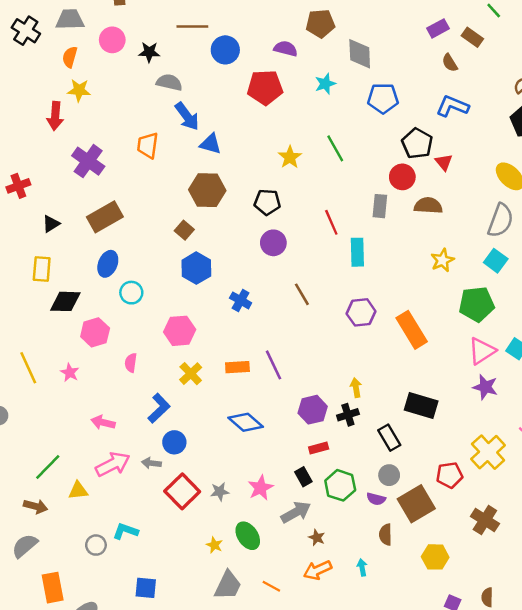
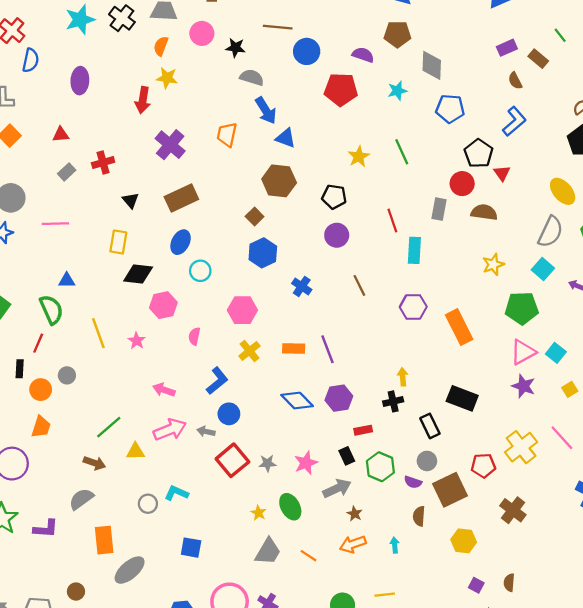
blue L-shape: (452, 106) -> (514, 121), turned 112
black triangle: (51, 224) -> (131, 200), turned -42
purple hexagon: (313, 410) -> (339, 398), moved

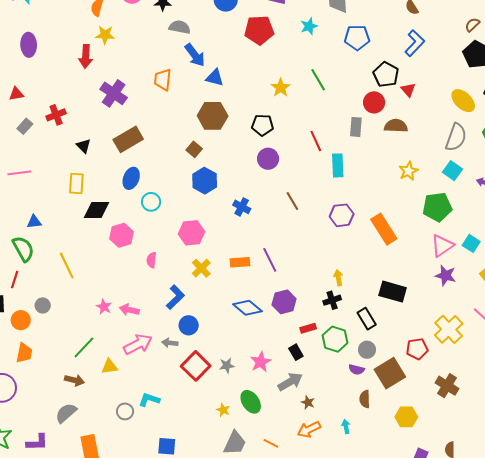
pink star: (137, 341) -> (104, 307), moved
green hexagon: (380, 467) -> (335, 339), moved

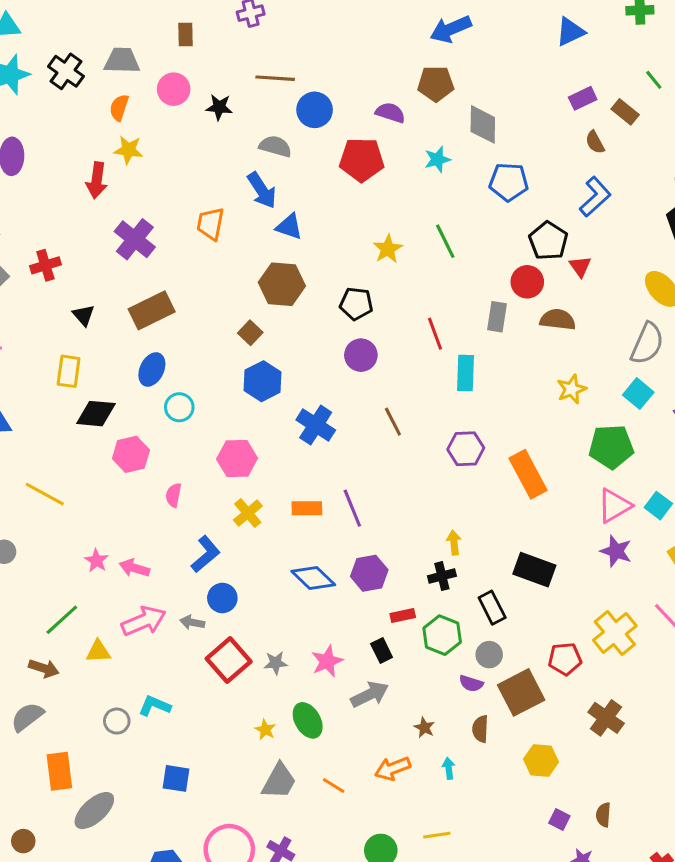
gray semicircle: (180, 27) -> (275, 146), moved
blue cross: (242, 207) -> (316, 425), size x1.4
yellow line: (67, 266) -> (45, 494), turned -40
brown star: (308, 402) -> (424, 728), moved

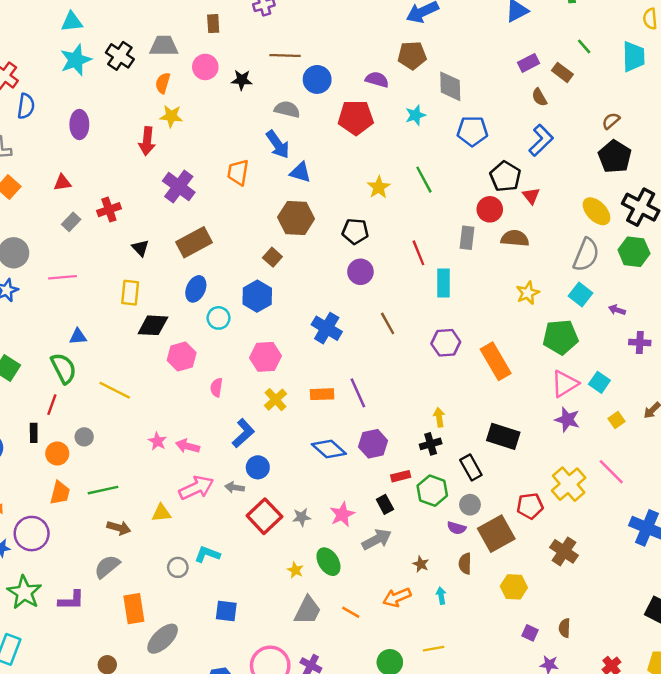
blue hexagon: (263, 381) -> (257, 296), moved
green line: (62, 620) -> (103, 490), moved, turned 32

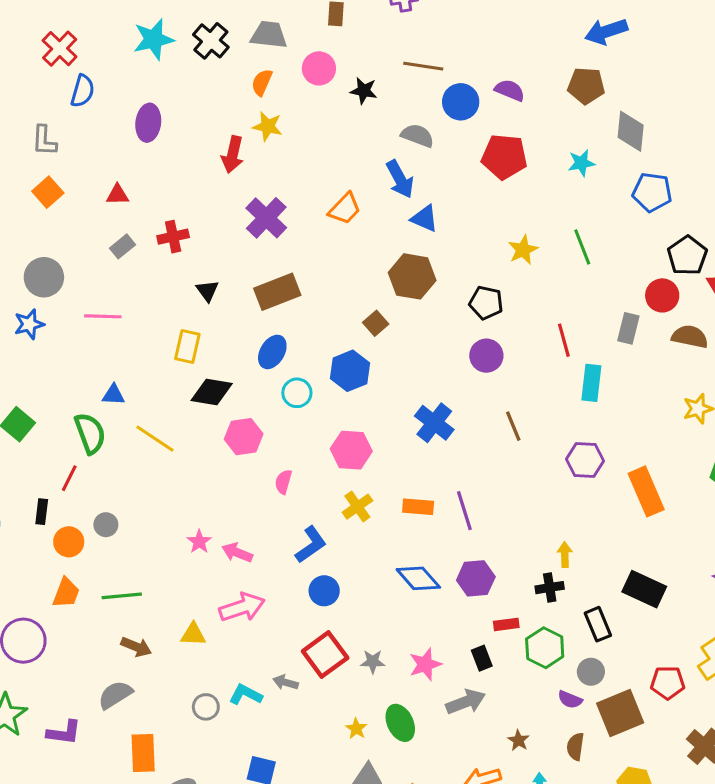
purple semicircle: (377, 80) -> (510, 90), moved
orange trapezoid: (238, 172) -> (345, 209), turned -152
yellow line: (115, 390) -> (155, 439), moved
gray arrow: (235, 487) -> (286, 682), moved

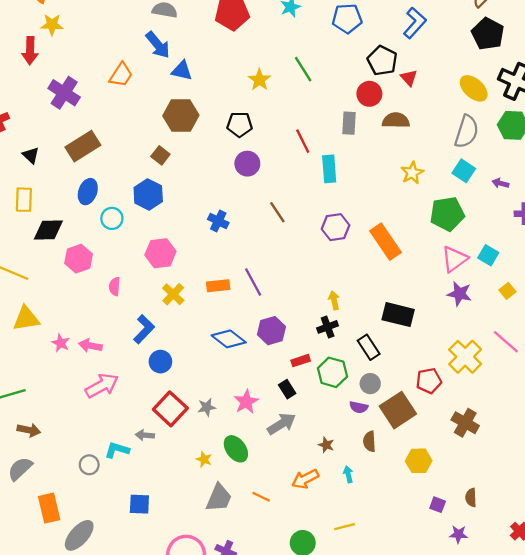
blue cross: (434, 423) -> (218, 221), size x0.7
yellow triangle: (193, 634) -> (26, 318), moved, size x1.4

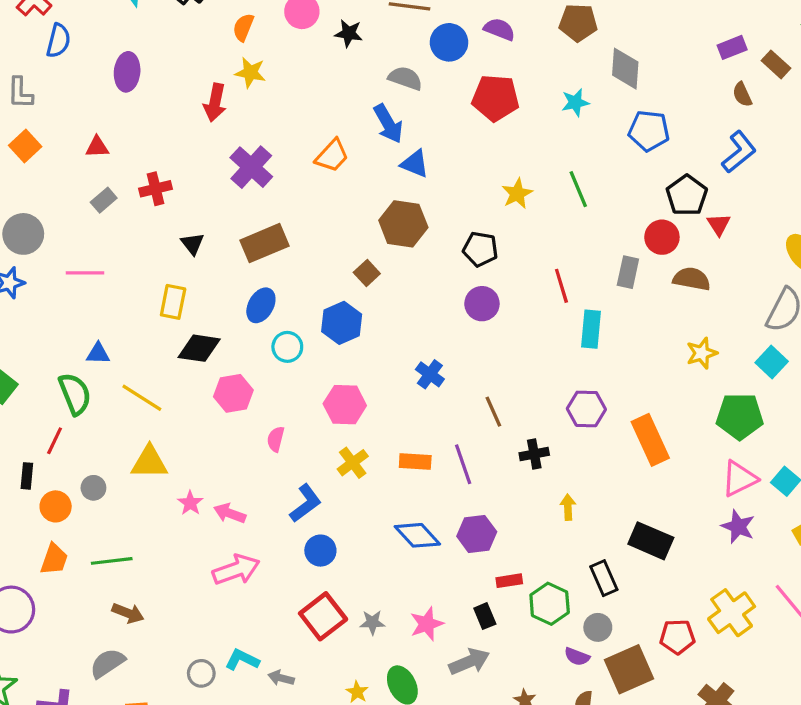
brown line: (277, 212) -> (493, 412), moved
black cross: (328, 327) -> (534, 454), moved
gray arrow: (145, 435) -> (281, 678), moved

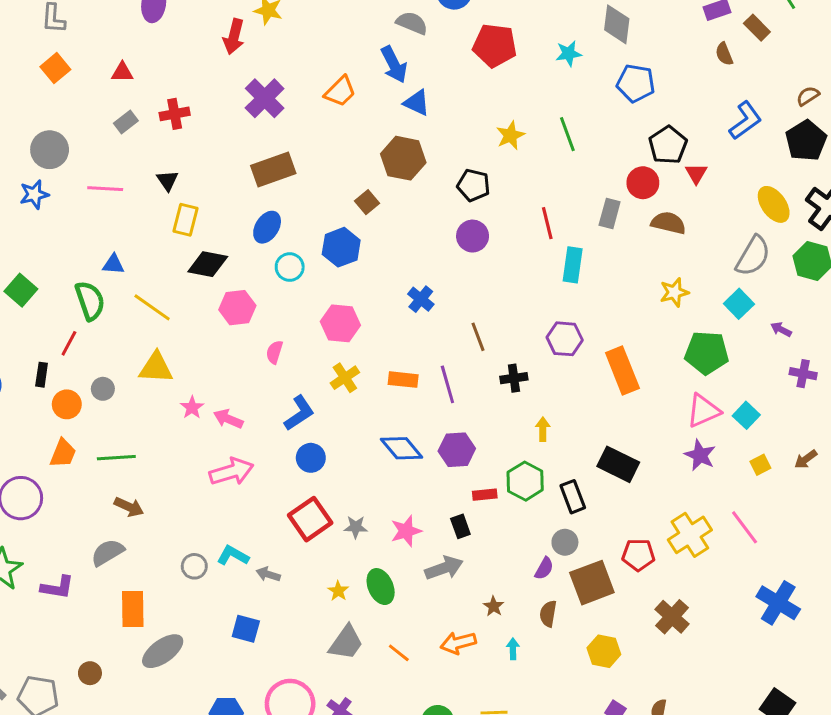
blue L-shape: (739, 152) -> (745, 121), moved
black triangle: (192, 244) -> (167, 180), moved
green hexagon: (550, 604) -> (525, 481), moved
purple semicircle: (577, 657) -> (544, 568), turned -85

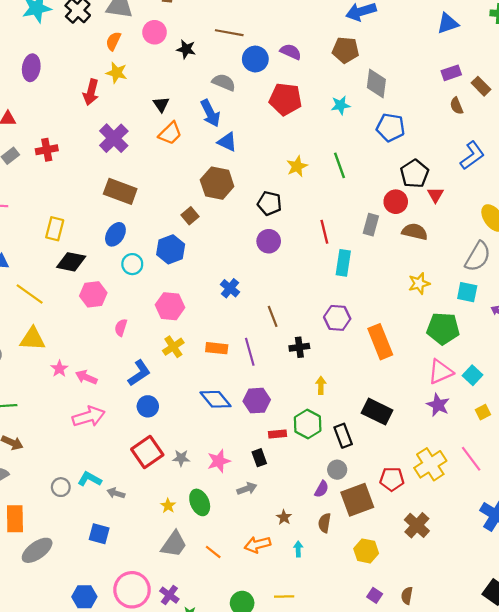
brown rectangle: (273, 169) -> (120, 191), turned 40
black triangle: (167, 180) -> (161, 104), moved
cyan square: (739, 304) -> (467, 292), turned -35
gray arrow: (444, 568) -> (247, 489), size x0.7

